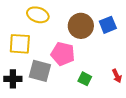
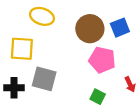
pink pentagon: (63, 54) -> (102, 60), moved
green square: (85, 79) -> (98, 97), moved

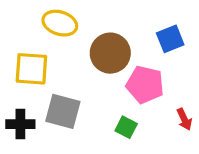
brown circle: (90, 29) -> (110, 53), moved
green square: (98, 97) -> (126, 127), moved

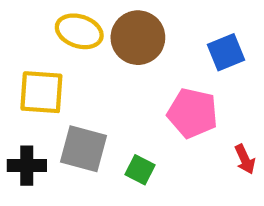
brown circle: (110, 53) -> (138, 38), moved
green square: (126, 127) -> (140, 170), moved

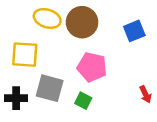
pink pentagon: (192, 113) -> (92, 67), moved

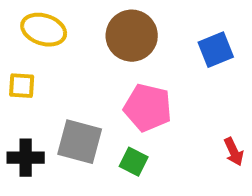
yellow ellipse: (47, 18) -> (44, 30), moved
yellow square: (25, 55) -> (22, 86), moved, size x0.6

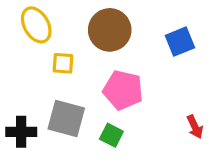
yellow ellipse: (44, 30) -> (36, 25), turned 42
yellow square: (22, 86) -> (63, 63), moved

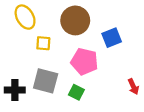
blue square: (180, 42) -> (112, 38), moved

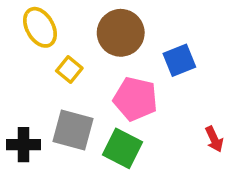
yellow square: (43, 43) -> (69, 69), turned 35
green square: (76, 92) -> (123, 148), size x1.5

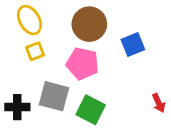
yellow square: (69, 69) -> (35, 51), moved, turned 30
pink pentagon: (135, 99) -> (83, 64), moved

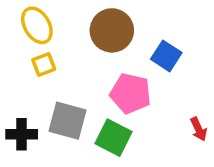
blue square: (133, 45) -> (166, 56), turned -35
pink pentagon: (83, 64) -> (131, 93), moved

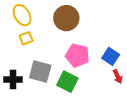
blue square: (166, 56) -> (111, 56), moved

